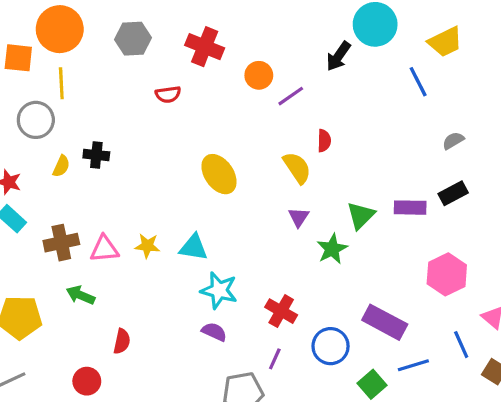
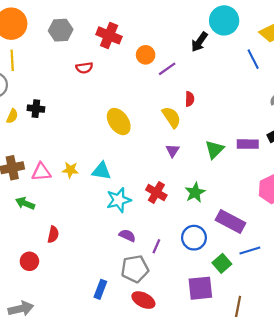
green star: (332, 249) -> (195, 192), moved
cyan star: (219, 290) -> (119, 200), turned -30
red cross: (281, 311) -> (156, 192), moved
purple semicircle: (214, 332) -> (127, 236), moved

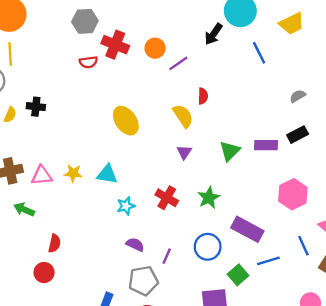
gray hexagon: (61, 30) -> (85, 21), moved
red cross: (109, 35) -> (115, 45), moved
blue line: (253, 59) -> (259, 53), moved
cyan star: (119, 200) -> (126, 206), size x0.7
red circle: (29, 261) -> (44, 273), moved

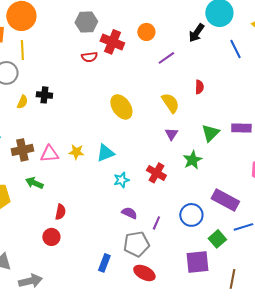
orange circle: (155, 48) -> (146, 32), moved
red semicircle: (203, 96) -> (199, 87), moved
cyan triangle: (107, 174) -> (105, 153), turned -30
green star: (209, 198) -> (192, 160), moved

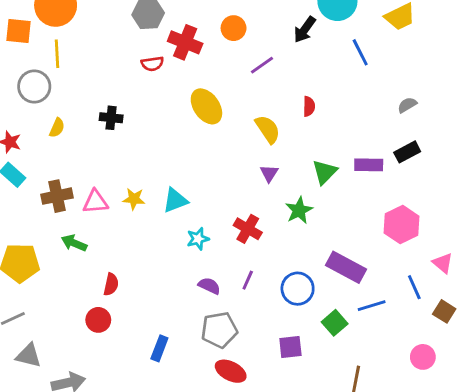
black cross: (44, 95) -> (111, 118), moved
yellow ellipse: (121, 107) -> (206, 106), moved
purple line: (156, 223) -> (248, 280), moved
purple square: (197, 262) -> (290, 347), moved, size x0.7
blue rectangle: (104, 263) -> (159, 348), moved

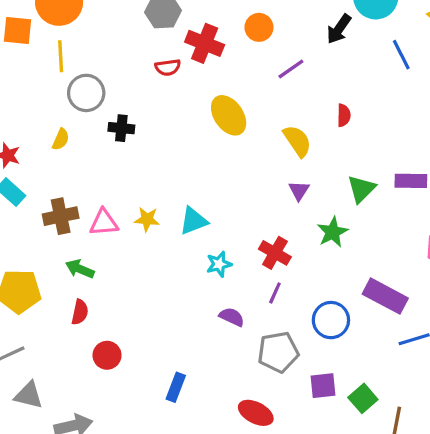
gray circle: (34, 86) -> (86, 93), moved
purple line: (248, 280) -> (275, 293), moved
red semicircle: (111, 284) -> (80, 312), moved
green square: (335, 323) -> (363, 398), moved
gray pentagon: (219, 330) -> (278, 352), moved

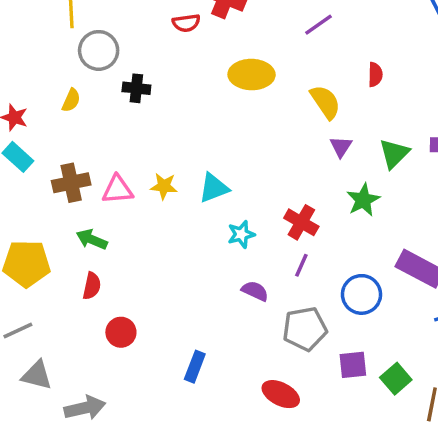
yellow ellipse: (229, 115) -> (252, 75), turned -54
purple triangle: (299, 191) -> (341, 147), moved

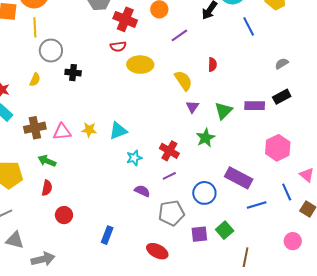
red semicircle: (186, 23) -> (118, 46), moved
purple line: (301, 265) -> (169, 176), turned 40
green square: (396, 379) -> (225, 230), moved

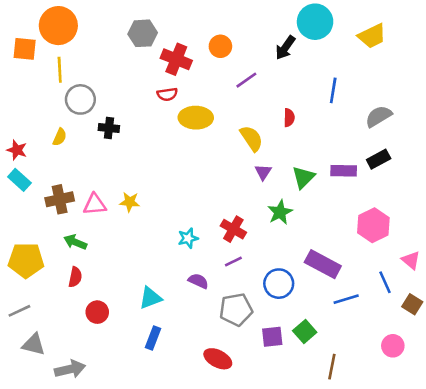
blue line: (249, 26) -> (333, 90), moved, turned 36
gray semicircle: (282, 64) -> (379, 116), size x1.5
cyan triangle: (118, 131) -> (150, 298), moved

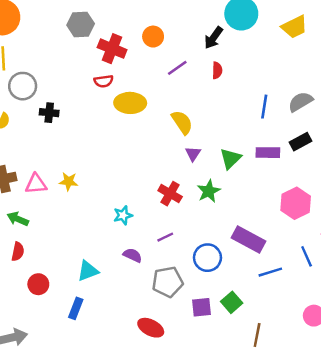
blue line: (333, 90) -> (264, 107), moved
red semicircle: (289, 118) -> (217, 70), moved
red cross: (233, 229) -> (170, 194), moved
blue rectangle: (153, 338) -> (76, 308), moved

